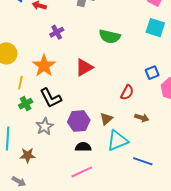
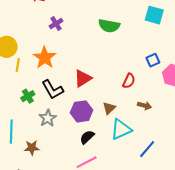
red triangle: (84, 67) -> (83, 78), moved
yellow line: (20, 83) -> (18, 65), moved
black semicircle: (83, 147) -> (87, 137), turned -42
blue line: (143, 161) -> (147, 149), turned -66

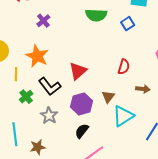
blue square: (153, 60) -> (128, 24), moved
yellow line: (18, 65) -> (16, 74), moved
black semicircle: (87, 137) -> (82, 131), moved

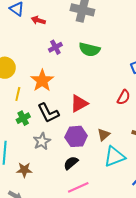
green semicircle: (96, 15) -> (89, 49), moved
red semicircle: (124, 67) -> (124, 97), moved

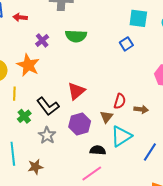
orange star: (42, 81) -> (28, 65), moved
red semicircle: (124, 97) -> (120, 101), moved
black semicircle: (71, 163) -> (98, 150), moved, turned 56

